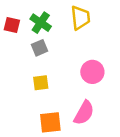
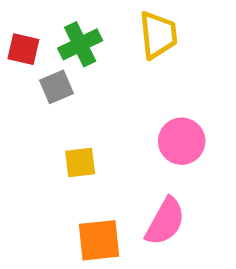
green cross: (41, 23) -> (80, 44), turned 30
gray square: (40, 48) -> (57, 87), moved

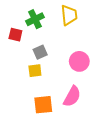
red square: (23, 49) -> (15, 35), moved
gray square: (57, 87) -> (40, 52), moved

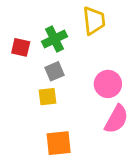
green cross: (35, 19) -> (54, 39), moved
pink semicircle: (72, 96) -> (116, 119), moved

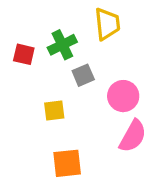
gray square: (54, 71) -> (83, 75), moved

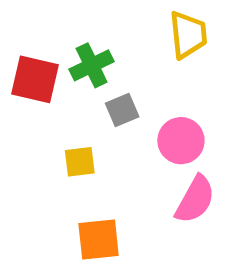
yellow trapezoid: (107, 24) -> (188, 35), moved
red square: (24, 54) -> (35, 79), size x1.5

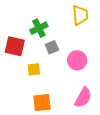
red square: (35, 79) -> (15, 46), moved
pink semicircle: (195, 199) -> (83, 98), moved

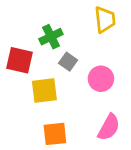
gray square: (52, 47) -> (68, 62), turned -32
yellow square: (34, 69) -> (44, 91), size x1.5

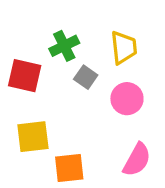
yellow trapezoid: (105, 20) -> (124, 47), moved
yellow square: (44, 91) -> (33, 137), moved

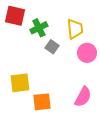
red square: (25, 76) -> (15, 16), moved
pink circle: (127, 99) -> (87, 53), moved

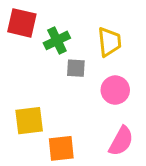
gray square: (52, 47) -> (76, 68), turned -32
pink circle: (87, 53) -> (115, 90), moved

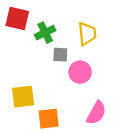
pink circle: (115, 90) -> (80, 72), moved

